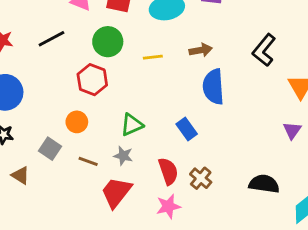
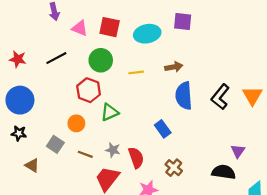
black L-shape: (264, 50) -> (220, 97), moved
green triangle: (132, 125) -> (110, 112), moved
purple triangle: (292, 130) -> (238, 151), moved
red semicircle: (168, 171) -> (136, 158), moved

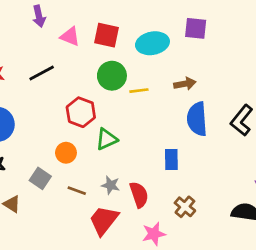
green circle: (101, 60) -> (112, 76), moved
blue rectangle: (163, 129) -> (171, 159), turned 35

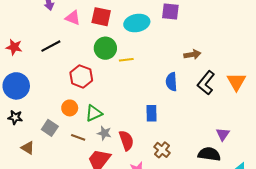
brown arrow: (185, 84) -> (192, 54), moved
blue semicircle: (197, 119) -> (171, 82), size x0.7
green triangle: (107, 139) -> (94, 113), moved

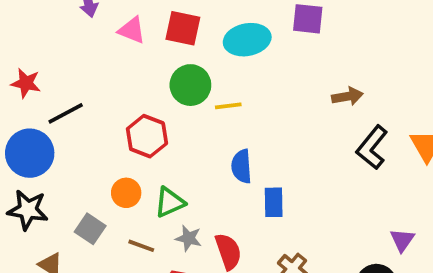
black line: (51, 46) -> (66, 113), moved
blue semicircle: (171, 82) -> (242, 166), moved
black star: (15, 117) -> (28, 210), size x1.5

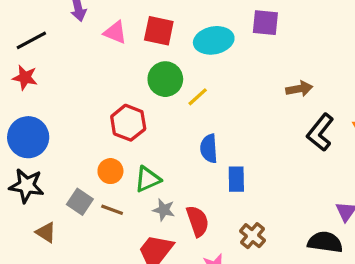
yellow line: (228, 106) -> (198, 97), turned -35
black line: (66, 113) -> (31, 40), moved
brown line: (141, 246) -> (112, 210), moved

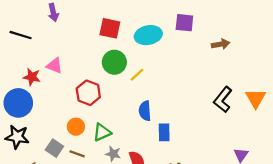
pink triangle: (115, 32) -> (54, 66), moved
black line: (31, 40) -> (21, 35), turned 45
red star: (25, 77) -> (32, 77), moved
brown arrow: (299, 89) -> (221, 44), moved

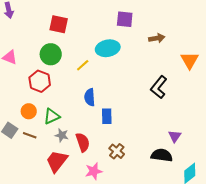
cyan ellipse: (148, 35) -> (108, 48), moved
green circle: (114, 62) -> (51, 54), moved
orange triangle: (256, 98) -> (190, 60), moved

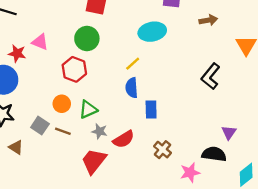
yellow line: (83, 65) -> (133, 64), moved
red semicircle: (83, 142) -> (124, 139), turned 78
pink star: (94, 171) -> (190, 172), moved

